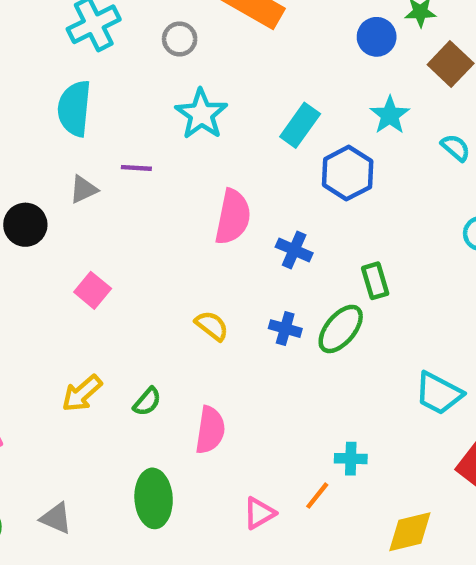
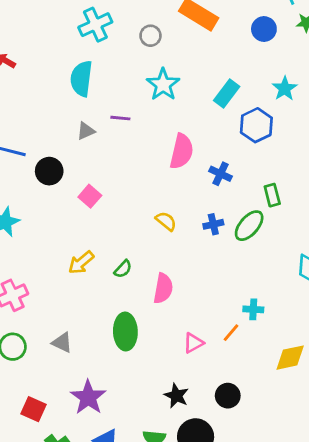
blue circle: (377, 37) -> (264, 29), moved
black circle: (25, 225) -> (49, 171), moved
blue cross: (285, 329) -> (213, 224), turned -30

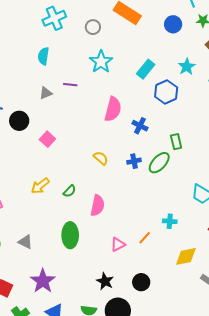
cyan semicircle: (81, 79) -> (43, 56), size x0.7
cyan cross: (253, 309) -> (170, 221), moved

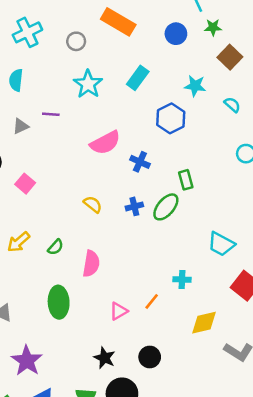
cyan star: (187, 67) -> (195, 86), turned -30
cyan rectangle: (146, 69) -> (138, 78), moved
pink semicircle: (113, 109) -> (105, 143), turned 50

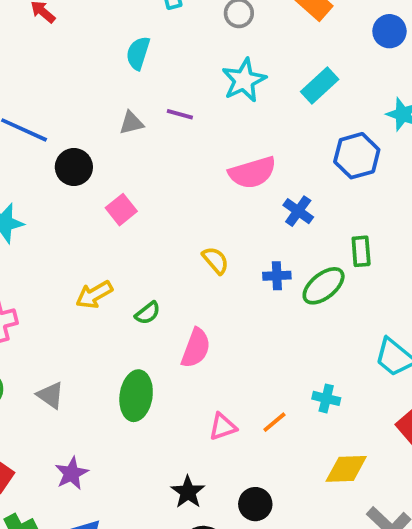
purple star: (27, 361) -> (72, 473), size x0.7

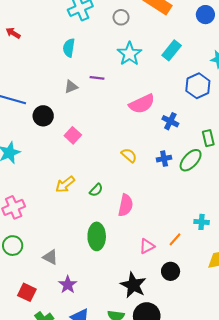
gray triangle: (50, 395) -> (50, 257), moved
black star: (188, 492) -> (133, 285), size x1.4
black circle: (255, 504) -> (171, 271), moved

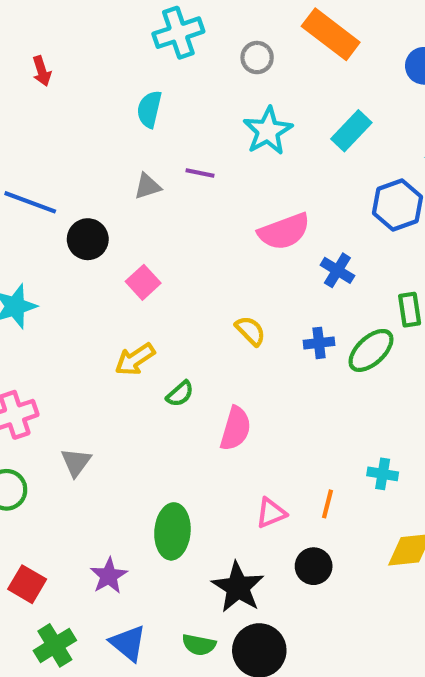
red arrow: (13, 33) -> (42, 71), turned -144
yellow arrow: (65, 184) -> (135, 359), moved
green ellipse: (97, 236) -> (172, 531), moved
orange line: (175, 239) -> (328, 504), turned -32
gray triangle: (50, 257) -> (76, 462), moved, turned 35

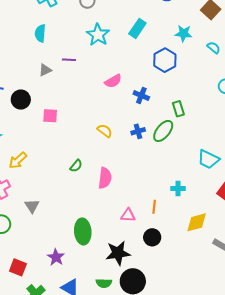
pink semicircle: (284, 231) -> (113, 81), size x0.7
pink square: (143, 282) -> (50, 116), turned -35
yellow arrow: (135, 359) -> (18, 160), moved
pink triangle: (271, 513) -> (128, 215), turned 35
black star: (238, 587) -> (118, 253), turned -30

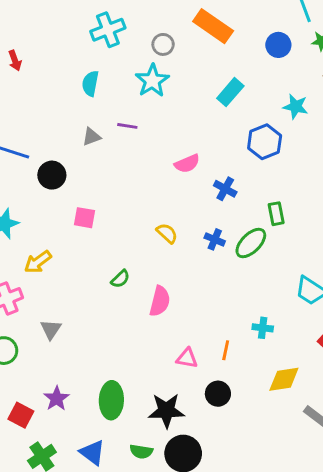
cyan star: (98, 35) -> (152, 81), moved
pink square: (50, 116) -> (84, 218), moved
blue cross: (138, 131) -> (215, 239), turned 32
green ellipse: (83, 231) -> (111, 400), moved
purple star: (56, 257) -> (57, 398), moved

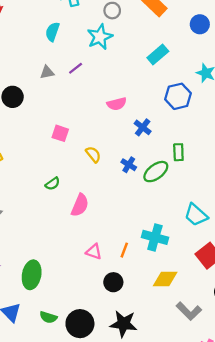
purple line: (127, 126) -> (76, 68), turned -56
pink square: (84, 218) -> (60, 133), moved
cyan cross: (263, 328) -> (155, 237), size x1.6
black star: (166, 411) -> (123, 324), moved

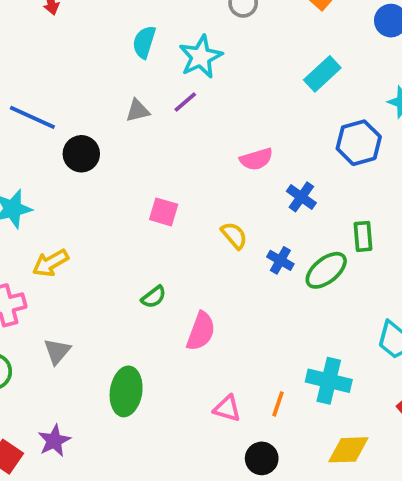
cyan star: (100, 37) -> (201, 57), moved
yellow semicircle: (93, 154) -> (234, 235), moved
green ellipse: (32, 275) -> (126, 391), moved

